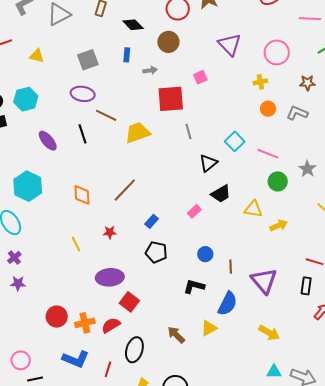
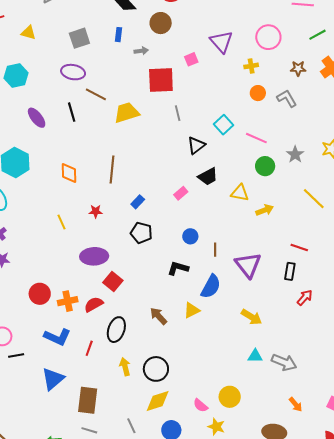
purple triangle: (230, 45) -> (221, 42), moved
gray L-shape: (297, 113) -> (287, 98), turned 35
brown line: (125, 190) -> (112, 170), turned -40

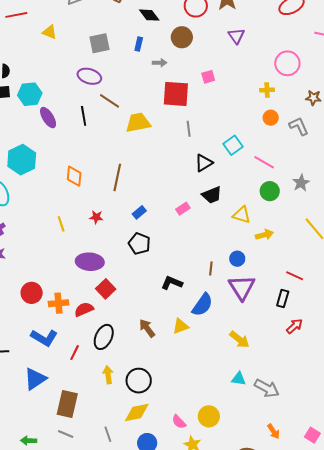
purple triangle: (221, 42) -> (236, 36), moved, size x0.7
cyan hexagon: (16, 76) -> (30, 94), moved
blue circle: (190, 236) -> (237, 259), moved

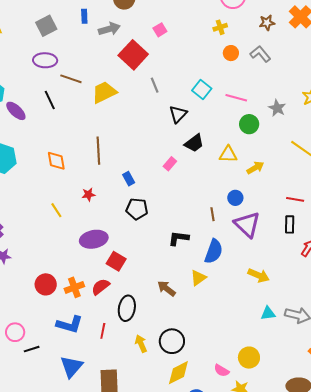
gray arrow: (160, 63) -> (109, 29), size x1.5
red square: (176, 94) -> (133, 55), turned -36
blue rectangle: (139, 212) -> (129, 179), turned -64

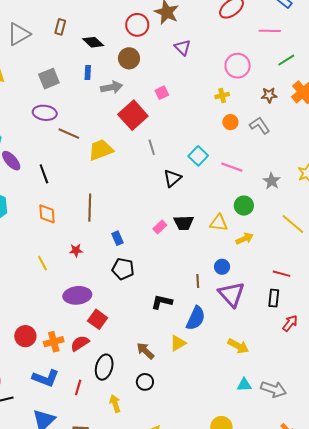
black line: (50, 100) -> (44, 174), moved
green circle: (249, 124) -> (244, 206), moved
black trapezoid: (194, 143) -> (184, 223), moved, turned 30
black circle: (172, 341) -> (145, 382), moved, size x0.7

